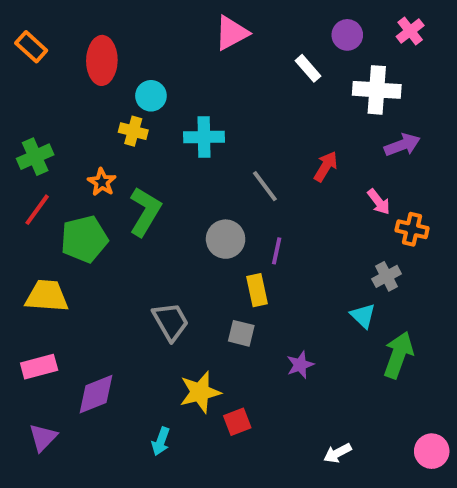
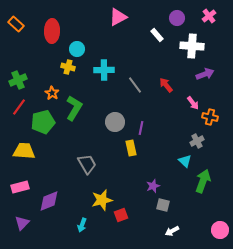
red arrow: (326, 166) -> (166, 85), turned -70
gray line: (265, 186) -> (135, 85), moved
gray square: (241, 333) -> (163, 205), moved

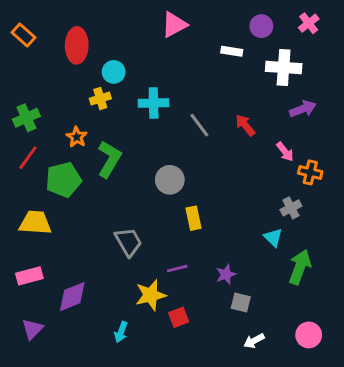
white rectangle: (157, 35) -> (232, 51), turned -40
yellow cross: (68, 67) -> (100, 99), turned -32
purple line: (141, 128) -> (177, 268), moved, turned 64
pink circle: (220, 230) -> (309, 335), moved

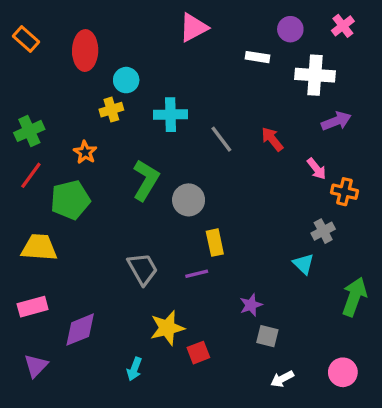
green L-shape: (109, 159) -> (146, 180), moved
green arrow: (300, 267) -> (354, 297), moved
purple line: (177, 268) -> (197, 274), moved

